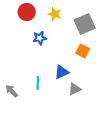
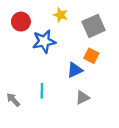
red circle: (27, 12) -> (21, 22), moved
blue star: (40, 38) -> (44, 41), size x1.5
blue triangle: (62, 72) -> (75, 70), moved

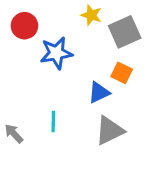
yellow star: (61, 15) -> (91, 15), moved
gray triangle: (83, 98) -> (110, 131), size x1.5

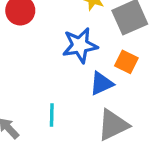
blue star: (56, 53) -> (80, 45), moved

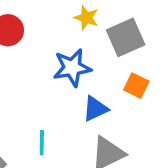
orange square: (126, 62) -> (136, 86), moved

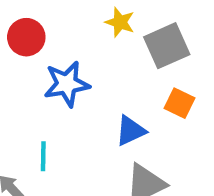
blue star: (72, 68) -> (67, 84), moved
cyan line: (42, 143) -> (43, 156), moved

